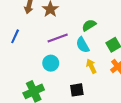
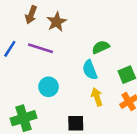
purple line: (58, 38) -> (41, 48), moved, turned 30

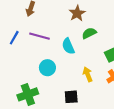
brown star: (57, 22) -> (77, 13), moved
cyan semicircle: (90, 70) -> (68, 46), moved

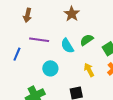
green semicircle: (89, 33) -> (87, 40), moved
blue line: (14, 38) -> (17, 54), moved

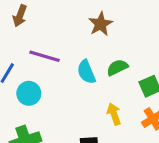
brown arrow: (27, 15) -> (20, 16), moved
cyan circle: (50, 68) -> (29, 93), moved

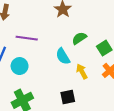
cyan semicircle: (86, 72) -> (63, 56), moved

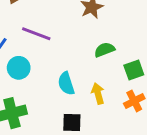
cyan semicircle: (63, 56) -> (66, 84), moved

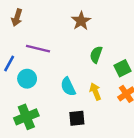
green semicircle: (104, 50) -> (96, 55), turned -42

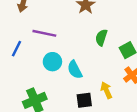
cyan circle: (27, 79) -> (52, 62), moved
yellow arrow: (95, 92) -> (106, 90), moved

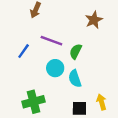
green semicircle: (101, 38) -> (76, 51), moved

